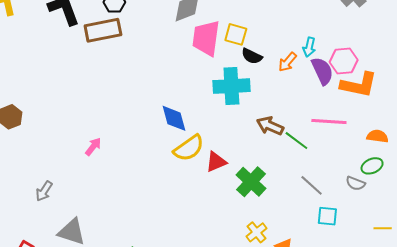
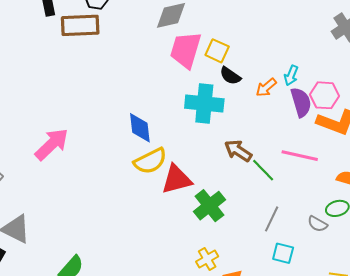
pink arrow: (93, 147) -> (52, 144), size x1.8
red triangle: (216, 162) -> (176, 179), size x1.4
gray line: (312, 185) -> (272, 219), turned 65

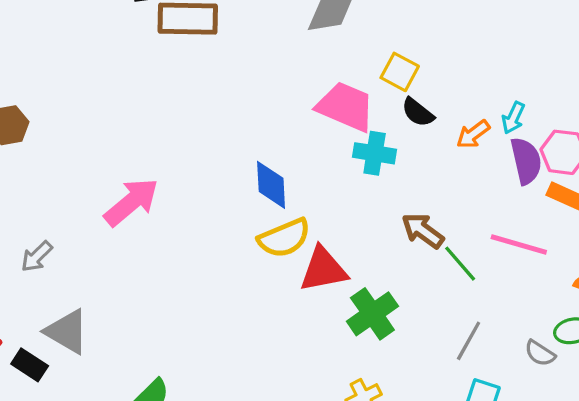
pink trapezoid: (186, 50) -> (346, 107), moved, turned 93
cyan cross: (204, 104) -> (375, 153), size x0.7

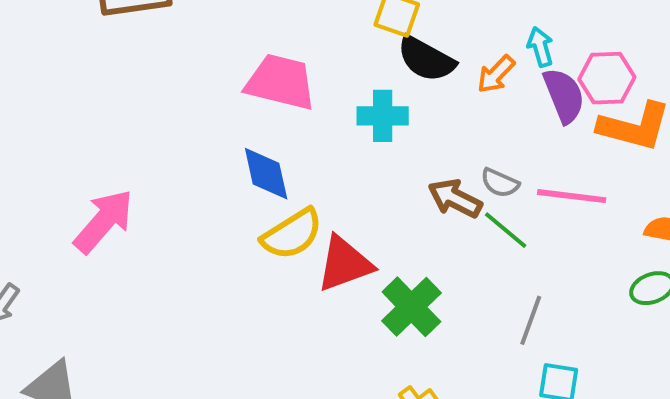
pink trapezoid: (346, 107) -> (281, 82), moved
black semicircle: (418, 112) -> (426, 59), size x1.4
cyan arrow: (513, 118) -> (540, 47), turned 148
gray semicircle: (540, 353) -> (500, 183), moved

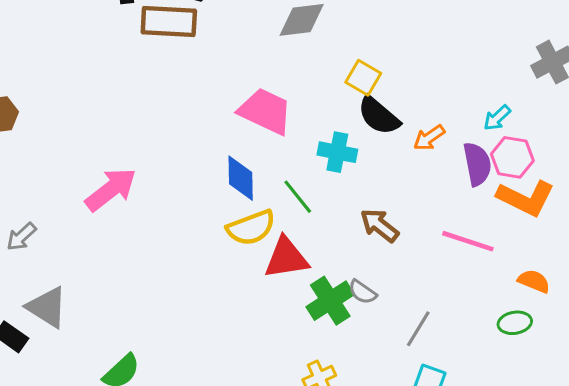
cyan arrow: (540, 47) -> (497, 118), moved, turned -128
gray semicircle: (500, 183) -> (362, 292), moved
green line: (506, 230) -> (298, 197), moved

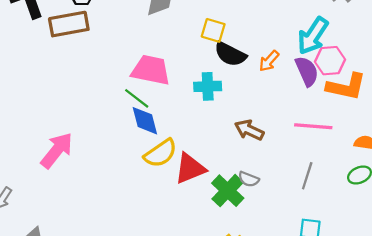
cyan arrow: (497, 118) -> (313, 36), size x1.8
green line: (298, 197) -> (137, 98), moved
gray line: (418, 329) -> (307, 176), moved

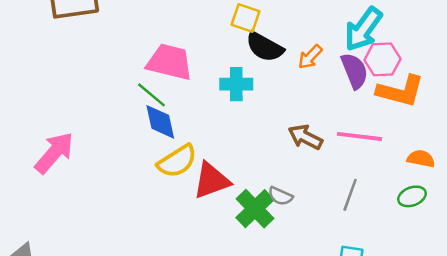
brown arrow: (249, 130) -> (305, 137), moved

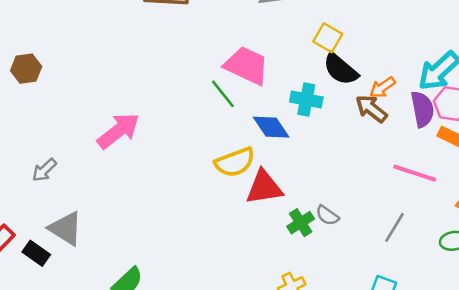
blue diamond: (160, 122) -> (271, 127), moved, turned -33
brown arrow: (305, 137) -> (371, 109), moved
green cross: (255, 209) -> (301, 223), size x0.7

